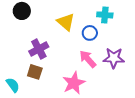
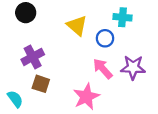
purple cross: (39, 49) -> (33, 57), moved

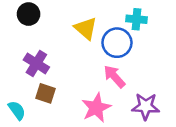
blue circle: (105, 38) -> (117, 43), size x1.5
purple cross: (33, 57) -> (36, 63), turned -30
purple star: (133, 67) -> (146, 106), moved

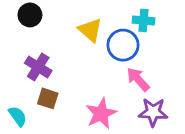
pink arrow: (114, 76) -> (138, 79), moved

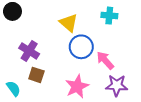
black circle: (30, 15) -> (12, 11), moved
blue circle: (123, 45) -> (81, 47), moved

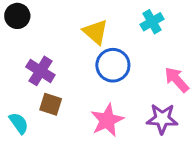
cyan cross: (109, 16) -> (152, 22), turned -35
pink arrow: (105, 60) -> (177, 80), moved

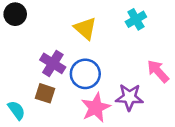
blue circle: (113, 65) -> (85, 74), moved
purple cross: (40, 71) -> (53, 63), moved
purple star: (162, 119) -> (129, 97), moved

